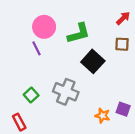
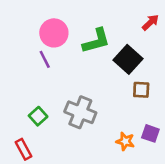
brown square: (122, 44) -> (141, 90), moved
black square: (93, 61) -> (128, 59), moved

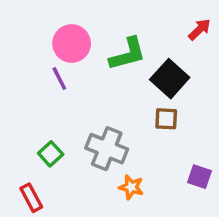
brown square: (141, 90) -> (166, 119), moved
orange star: (125, 141) -> (131, 187), moved

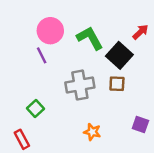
red arrow: (199, 29) -> (140, 32), moved
green L-shape: (128, 54) -> (90, 38), turned -104
gray cross: (107, 149) -> (80, 85), moved, turned -32

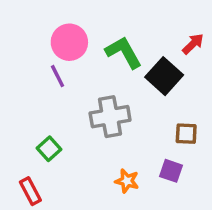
brown square: (117, 84) -> (186, 134), moved
purple square: (140, 125) -> (171, 171), moved

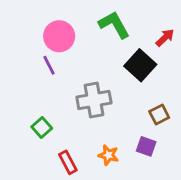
green L-shape: (124, 52) -> (114, 25), moved
brown square: (186, 134) -> (159, 114), turned -30
red rectangle: (30, 191) -> (68, 162), moved

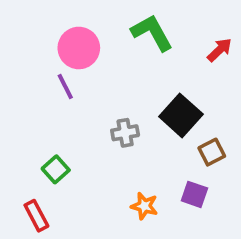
black square: (140, 65) -> (181, 115), moved
gray cross: (94, 100) -> (125, 133), size x0.6
red rectangle: (68, 162) -> (36, 216), moved

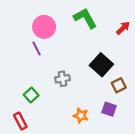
gray cross: (125, 133) -> (62, 79), moved

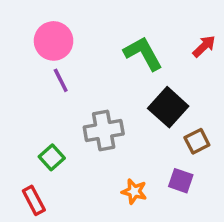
green L-shape: (85, 18) -> (143, 53), moved
pink circle: (44, 27) -> (54, 41), moved
gray cross: (62, 79) -> (104, 131), size x1.5

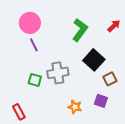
green L-shape: (143, 53) -> (80, 30), turned 65
green square: (52, 157) -> (35, 80), moved, turned -32

